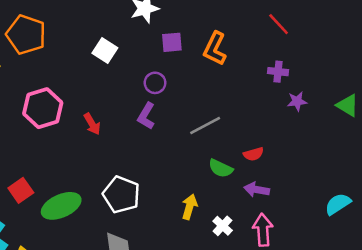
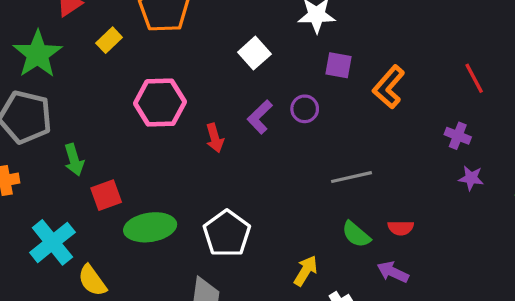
purple L-shape: (146, 116) -> (260, 117), moved

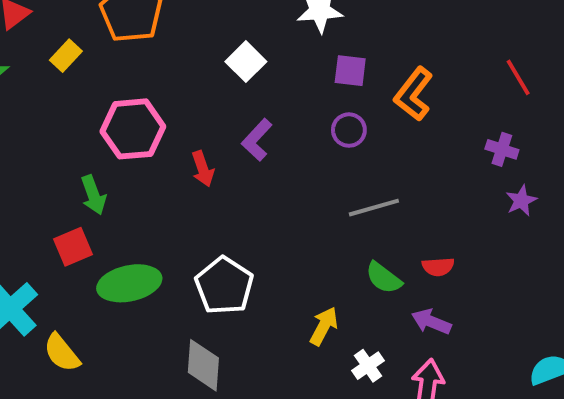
purple circle: (305, 109) -> (349, 130), moved
green arrow: (74, 160) -> (93, 195), moved
purple star: (471, 178) -> (521, 201), turned -30

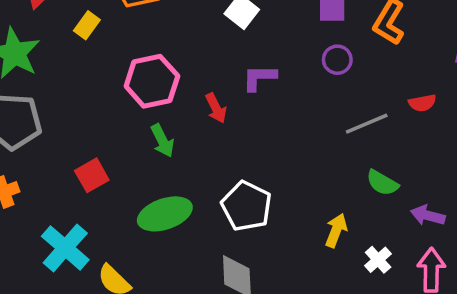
purple L-shape: (257, 140) -> (259, 78), turned 54
green arrow: (93, 195) -> (162, 141), moved
red square: (73, 247) -> (92, 175), moved
red semicircle: (438, 267) -> (422, 103), moved

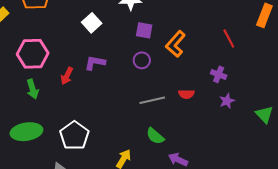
red arrow: (216, 108) -> (67, 76), turned 42

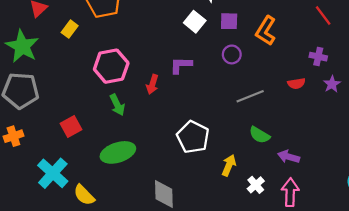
white square: (92, 23) -> (195, 22), moved
red semicircle: (186, 94) -> (296, 83), moved
white pentagon: (74, 136) -> (193, 137), moved

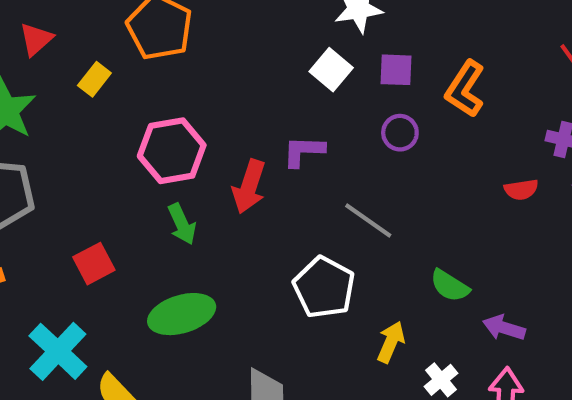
red arrow: (152, 84) -> (249, 187), size x1.4
gray line: (250, 96) -> (368, 220), moved, turned 56

